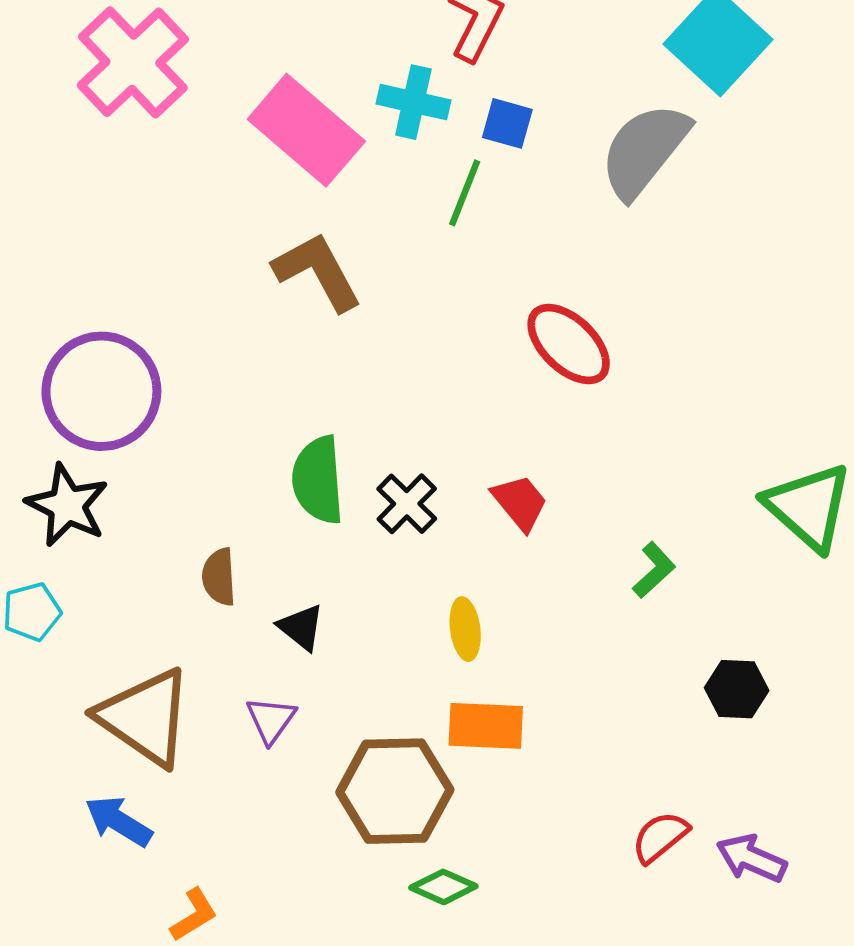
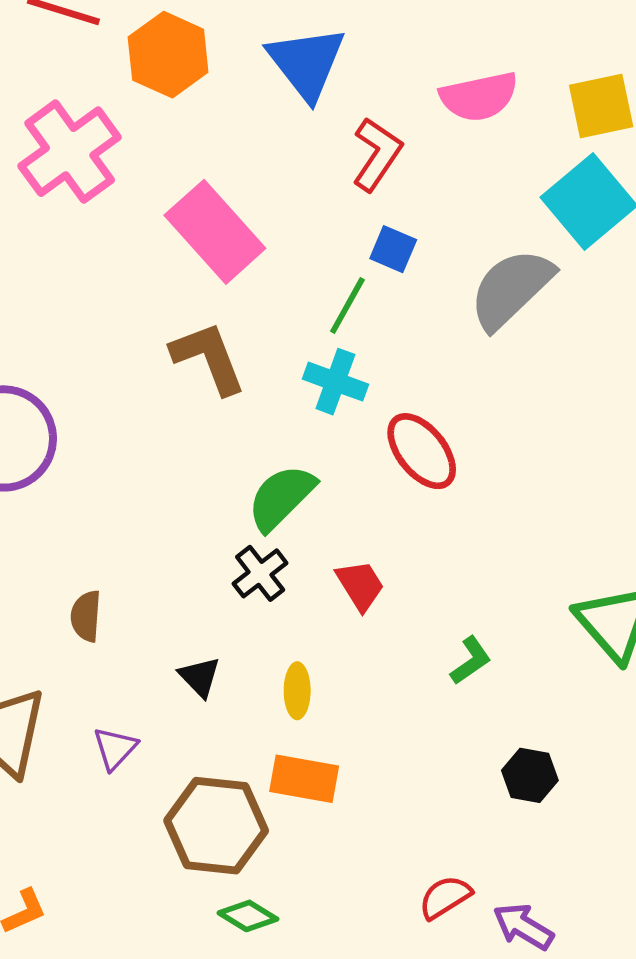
cyan cross: (413, 102) -> (335, 382), moved
green semicircle: (318, 480) -> (281, 497), moved, turned 42
black triangle: (301, 627) -> (200, 677), moved

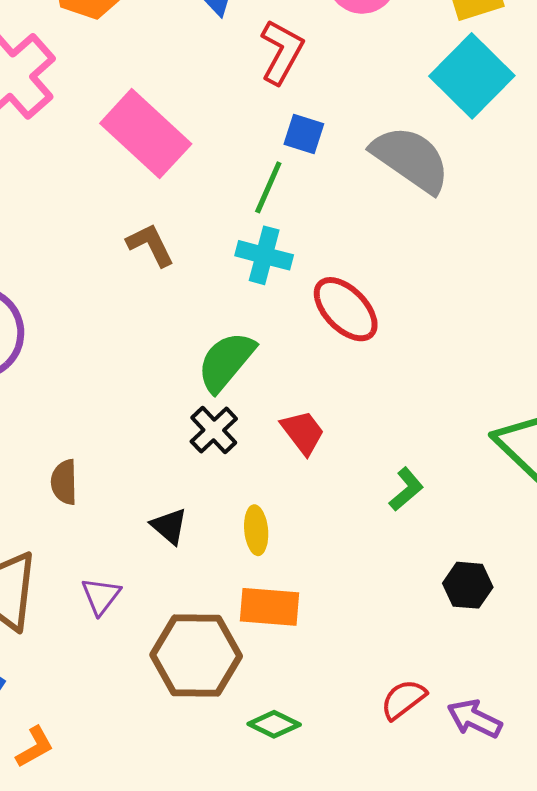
gray semicircle: (511, 289) -> (411, 159), turned 84
brown L-shape: (208, 358) -> (150, 245), size x0.7
green diamond: (248, 916) -> (274, 724), moved

